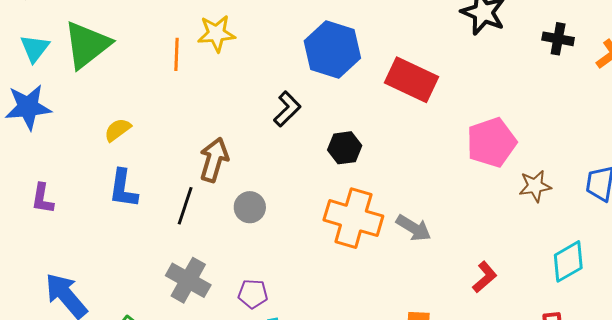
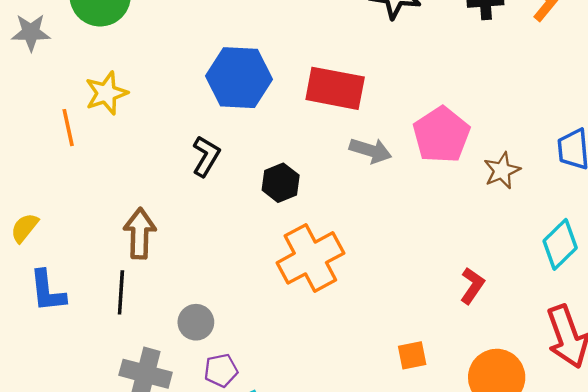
gray circle: (250, 207) -> (196, 322), moved
orange cross: (353, 218) -> (310, 258), turned -30
gray arrow: (414, 228) -> (371, 150), moved

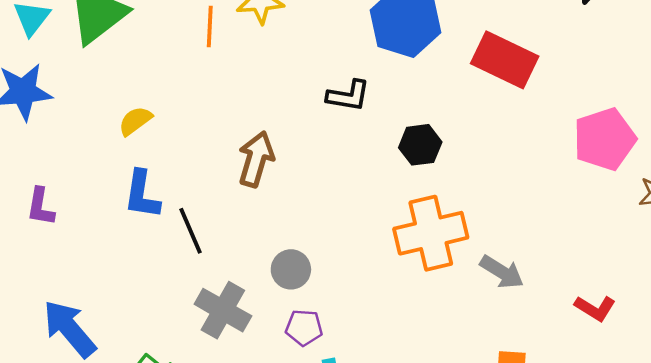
gray arrow: (371, 150) -> (502, 272), moved
black L-shape: (206, 156) -> (348, 96), turned 54
red L-shape: (472, 286) -> (595, 308), turned 72
black line: (121, 292) -> (190, 231), moved, turned -42

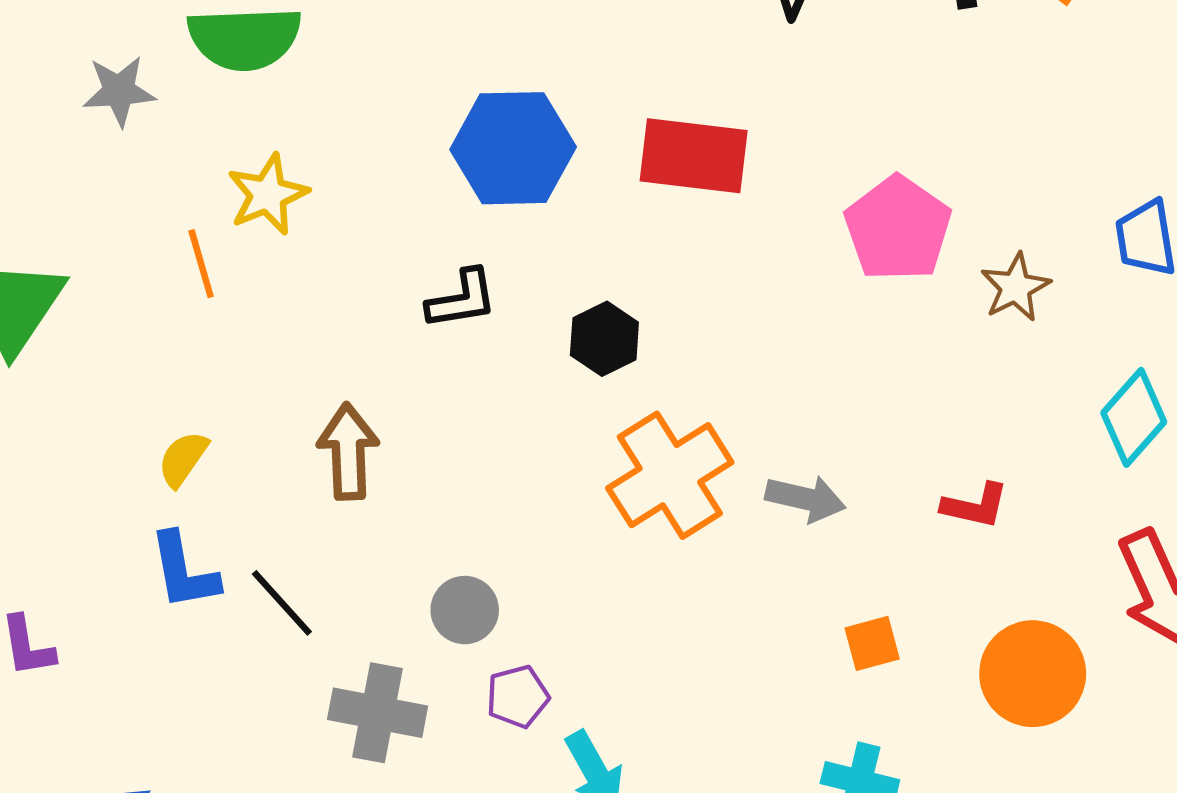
yellow semicircle: (135, 121) -> (183, 459), moved

